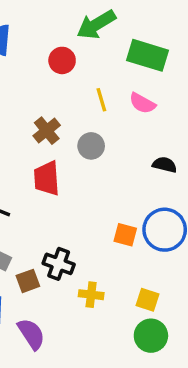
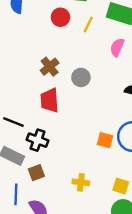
yellow line: (101, 100) -> (88, 24), moved, turned 42
pink semicircle: (142, 103) -> (117, 47), turned 84
black cross: (59, 264) -> (38, 140), moved

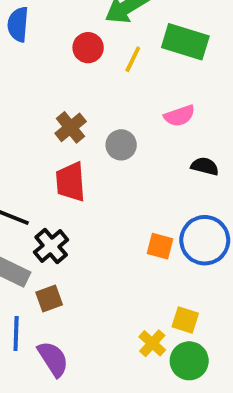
pink semicircle: (117, 47) -> (179, 116), moved, turned -132
black cross: (38, 140) -> (51, 246), turned 30
yellow cross: (81, 182) -> (152, 343), moved, turned 35

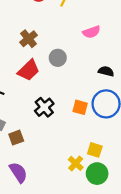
gray circle: (121, 145) -> (58, 58), moved
black semicircle: (205, 166) -> (106, 71), moved
red trapezoid: (71, 182) -> (29, 70), turned -130
black cross: (51, 246) -> (44, 107), moved

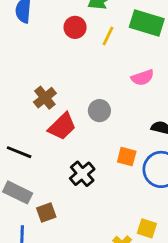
brown cross: (29, 39) -> (45, 98), moved
orange square: (80, 107) -> (127, 157), moved

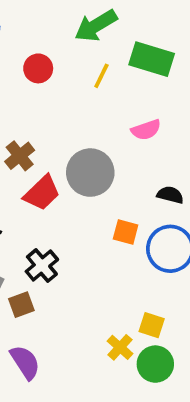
red circle: (75, 27) -> (38, 68), moved
gray circle: (99, 111) -> (90, 173), size x1.6
black cross: (82, 174) -> (42, 266), moved

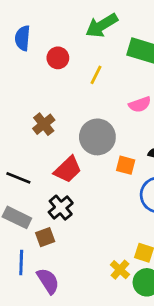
yellow line: (101, 76) -> (96, 75), moved
red trapezoid: (42, 193) -> (68, 169), moved
orange square: (126, 232) -> (126, 165), moved

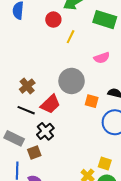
red circle: (58, 58) -> (53, 20), moved
brown cross: (44, 124) -> (27, 86), moved
black line: (18, 178) -> (26, 110), moved

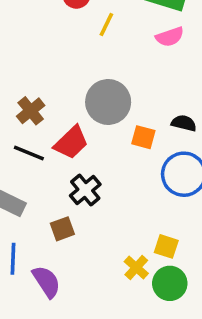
pink semicircle: (102, 58) -> (170, 37), moved
black cross: (45, 131) -> (85, 190), moved
brown square: (34, 152) -> (62, 229), moved

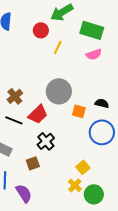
yellow square: (166, 246) -> (83, 167), moved, turned 32

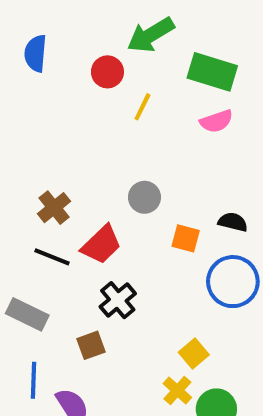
gray circle: (59, 91) -> (144, 197), size x0.6

